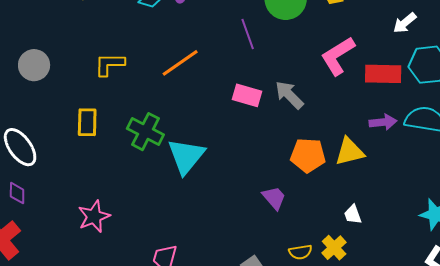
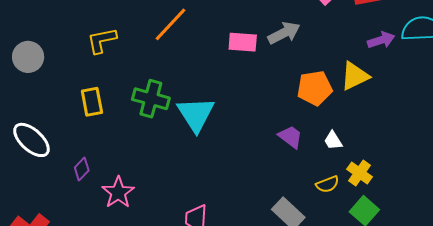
gray arrow: (289, 95) -> (284, 33), turned 120
purple diamond: (17, 193) -> (82, 169), moved, turned 55
white trapezoid: (353, 214) -> (333, 141), moved

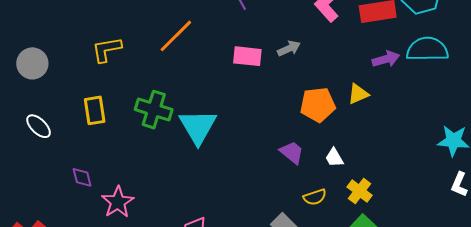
gray arrow: (284, 33) -> (289, 48), size x0.7
yellow triangle: (355, 76) -> (358, 94), size x0.7
white ellipse: (31, 140) -> (39, 126), moved, size x0.7
purple diamond: (82, 169) -> (82, 177), turned -60
yellow semicircle: (327, 184) -> (315, 197), moved

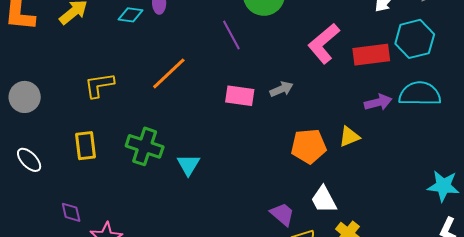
cyan triangle: (198, 127) -> (188, 165), size x0.6
purple trapezoid: (292, 152) -> (282, 214), moved
white trapezoid: (334, 158) -> (324, 200), size x1.4

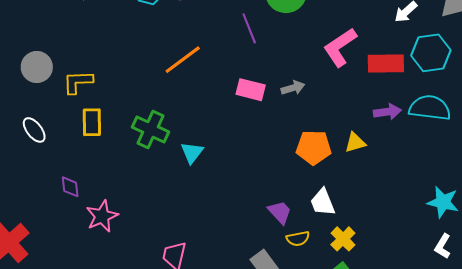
yellow L-shape: (99, 85) -> (78, 82), moved

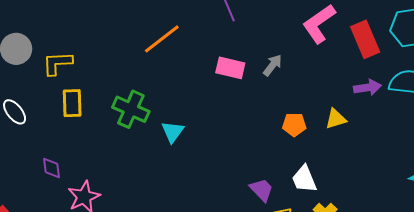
red rectangle: (386, 64) -> (365, 39), turned 69
gray arrow: (293, 88) -> (273, 65), turned -35
orange pentagon: (314, 147) -> (294, 125), size x0.7

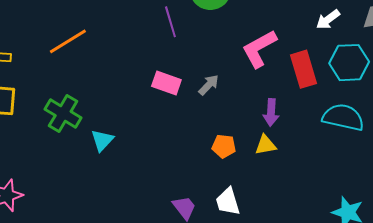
orange line: (162, 39) -> (68, 41), moved
purple arrow: (367, 88) -> (271, 112), moved, turned 96

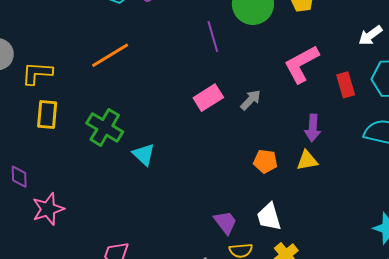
red rectangle: (303, 69) -> (346, 85), size x0.7
pink rectangle: (166, 83) -> (208, 98), turned -52
cyan triangle: (102, 140) -> (144, 155), turned -30

